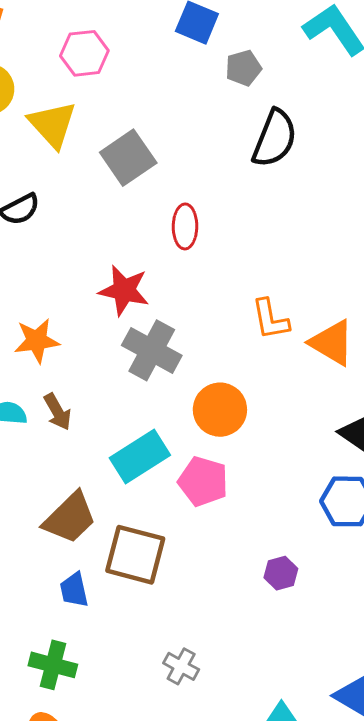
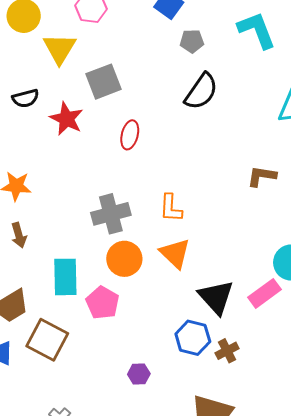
red star: (124, 290) -> (67, 119), moved
orange triangle: (332, 343) -> (175, 253), moved
gray cross: (152, 350) -> (111, 214), moved, turned 33
cyan rectangle: (140, 457) -> (65, 277), turned -72

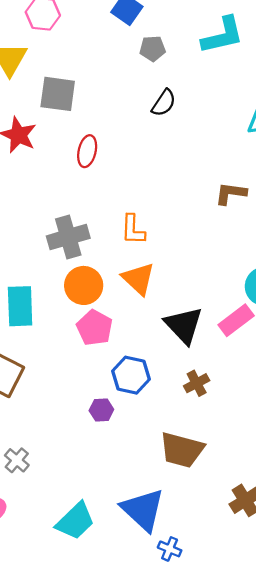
cyan L-shape: (257, 30) -> (223, 35), turned 99
gray square: (104, 82) -> (58, 94), turned 30
black semicircle: (201, 92) -> (164, 103), size x0.7
pink pentagon: (102, 303) -> (95, 328), moved
blue hexagon: (193, 338) -> (131, 375), moved

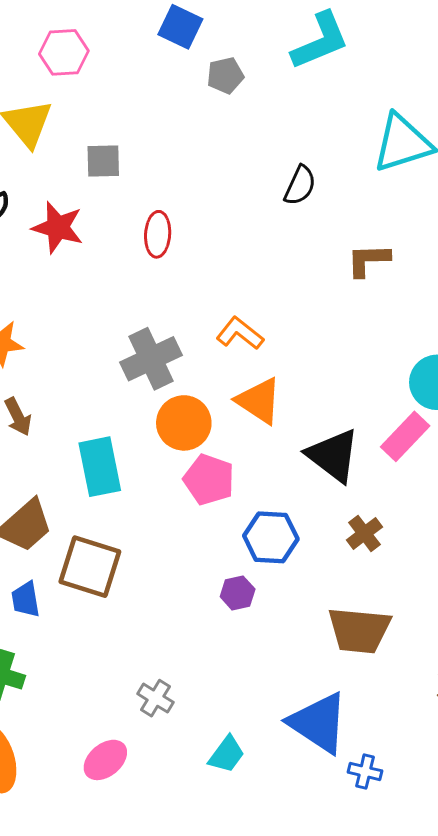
gray square: (58, 94) -> (103, 161), size x0.7
black semicircle: (164, 103) -> (300, 185), moved
orange L-shape: (133, 230) -> (240, 333), turned 136
gray cross: (17, 460) -> (156, 698), moved
cyan trapezoid: (75, 521) -> (227, 754), size x0.7

